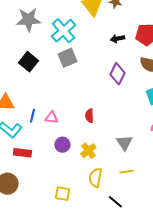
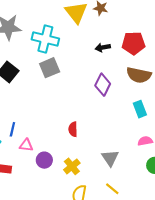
cyan cross: (63, 31) -> (45, 39), turned -35
pink triangle: (51, 118) -> (26, 145), moved
yellow line: (126, 172) -> (112, 189), turned 48

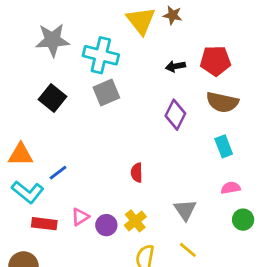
blue line: (12, 129) -> (58, 173), turned 40
pink triangle: (26, 145) -> (80, 217), moved, turned -40
purple circle: (44, 160) -> (106, 225), moved

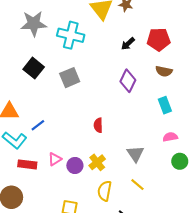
black arrow: (175, 66) -> (128, 44), turned -32
gray square: (106, 93) -> (70, 78), moved
brown semicircle: (222, 102) -> (164, 71), size x0.7

